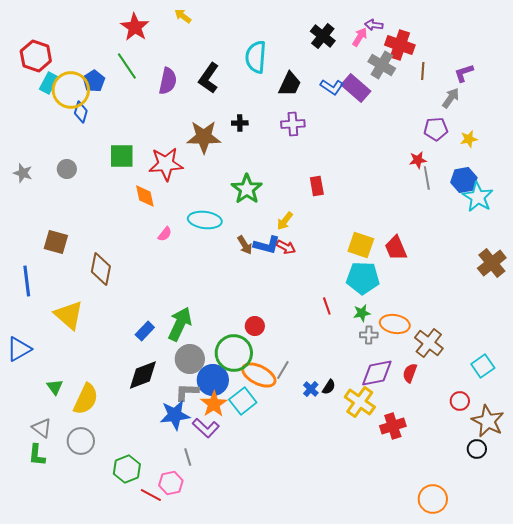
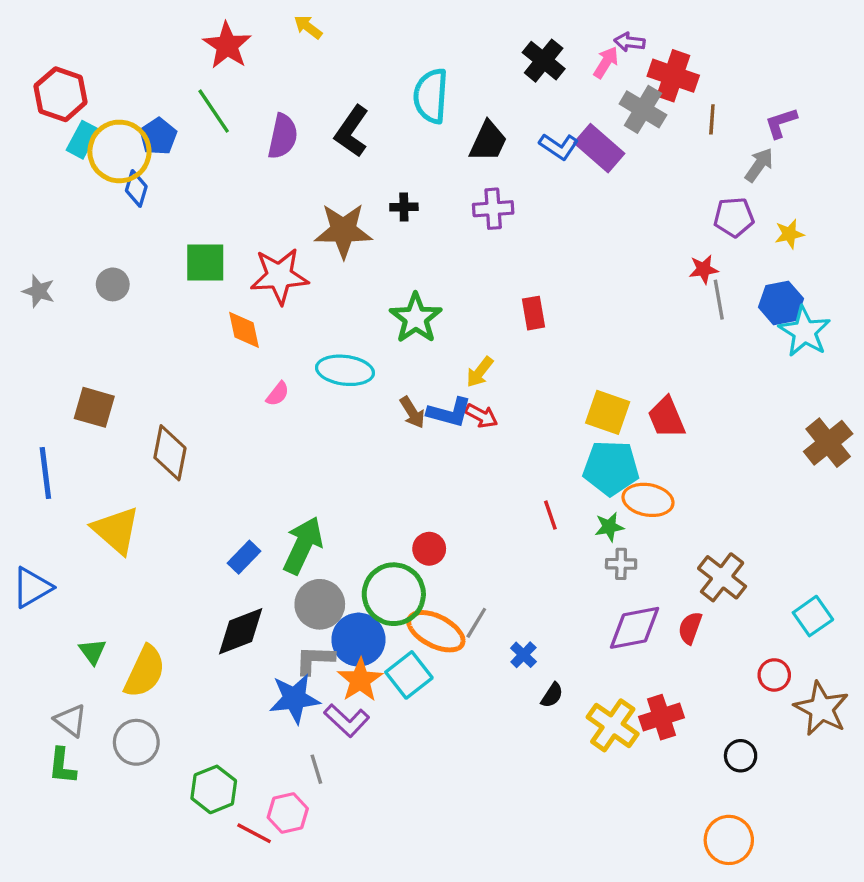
orange ellipse: (395, 324) -> (648, 500), moved
black semicircle: (329, 387) -> (552, 695), moved
yellow cross: (360, 402) -> (613, 725), moved
black circle: (477, 449) -> (741, 756), moved

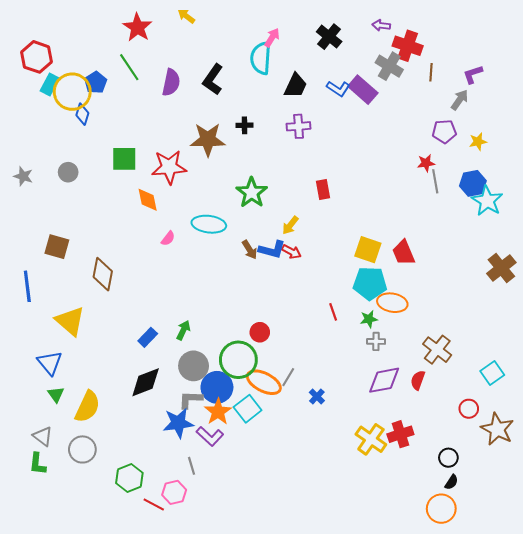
pink arrow: (606, 62) -> (272, 38), moved
green arrow: (303, 545) -> (183, 330), size x0.6
blue triangle: (32, 587) -> (50, 363), moved, turned -40
black semicircle: (552, 695) -> (451, 482), moved

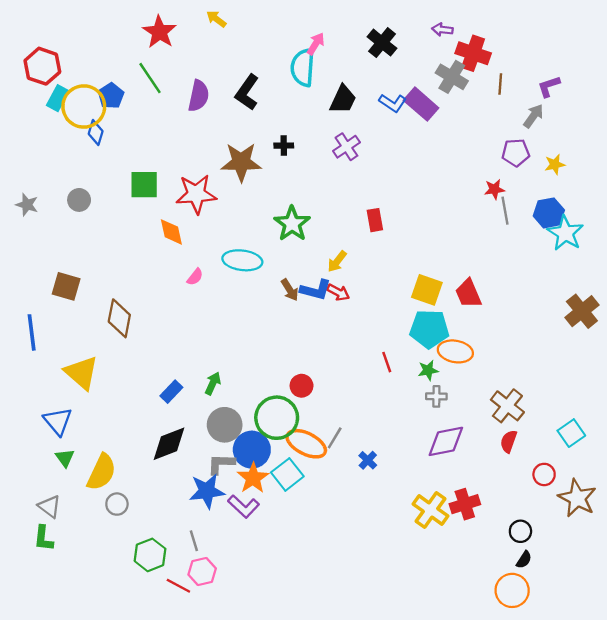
purple cross: (299, 126) -> (346, 147), turned -30
red semicircle: (418, 380) -> (509, 441), moved
gray circle: (82, 449) -> (117, 504), moved, size x0.7
gray line: (191, 466) -> (194, 541), moved

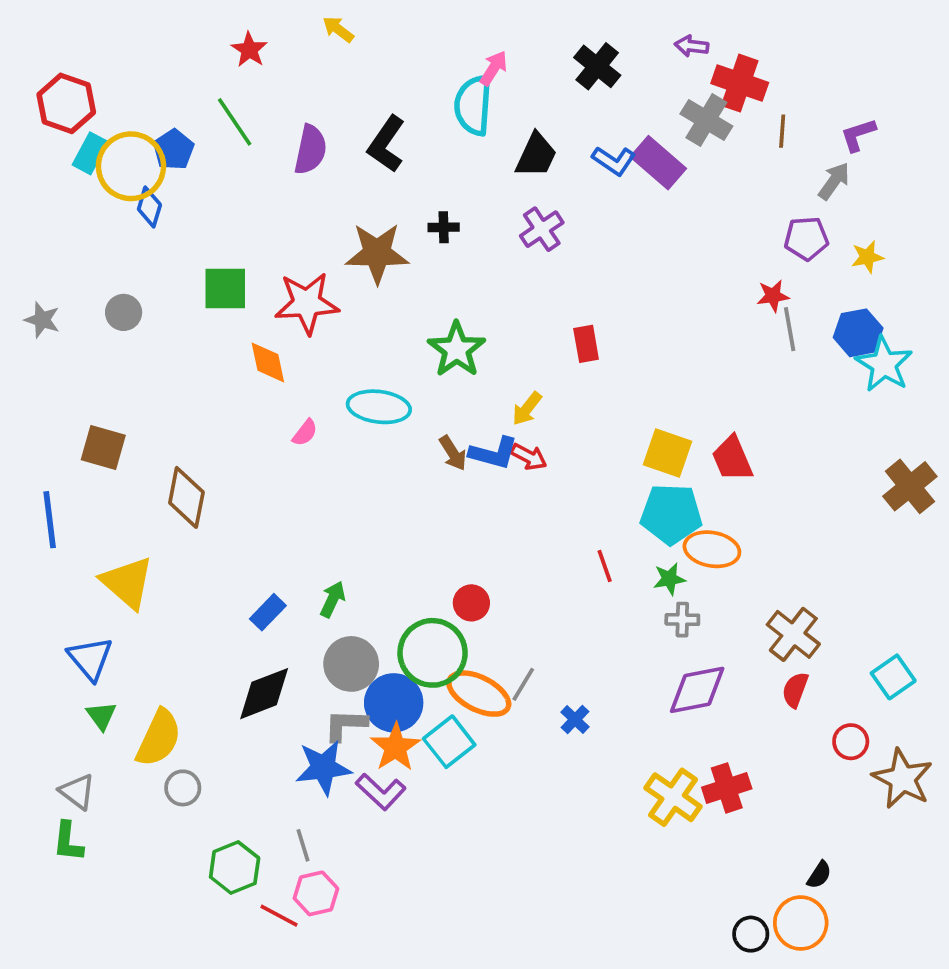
red star: (160, 32) -> (249, 50), size x0.7
black circle: (520, 531) -> (751, 934), moved

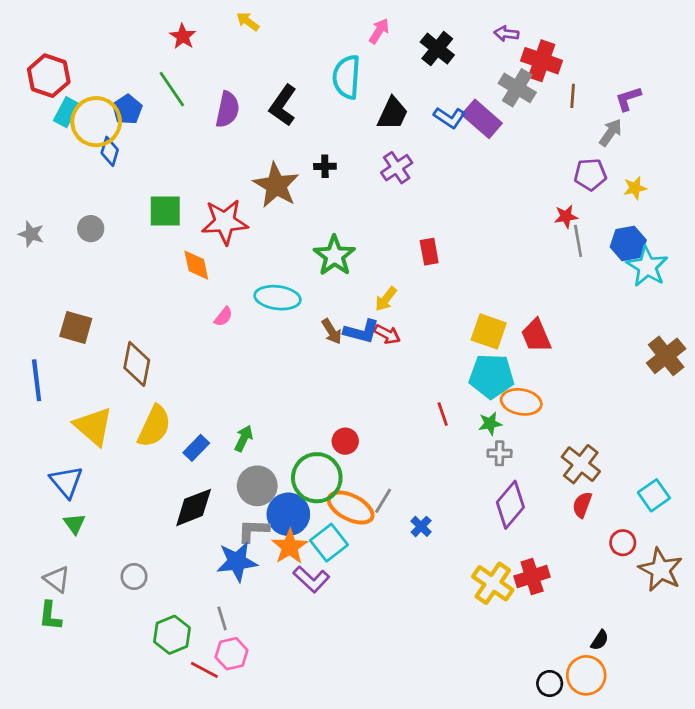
pink arrow: (494, 68) -> (379, 31), moved
brown star: (377, 253) -> (276, 185), turned 30
purple diamond: (697, 690) -> (510, 505), turned -39
yellow semicircle: (159, 738) -> (154, 426), moved
purple L-shape: (381, 792) -> (311, 579), moved

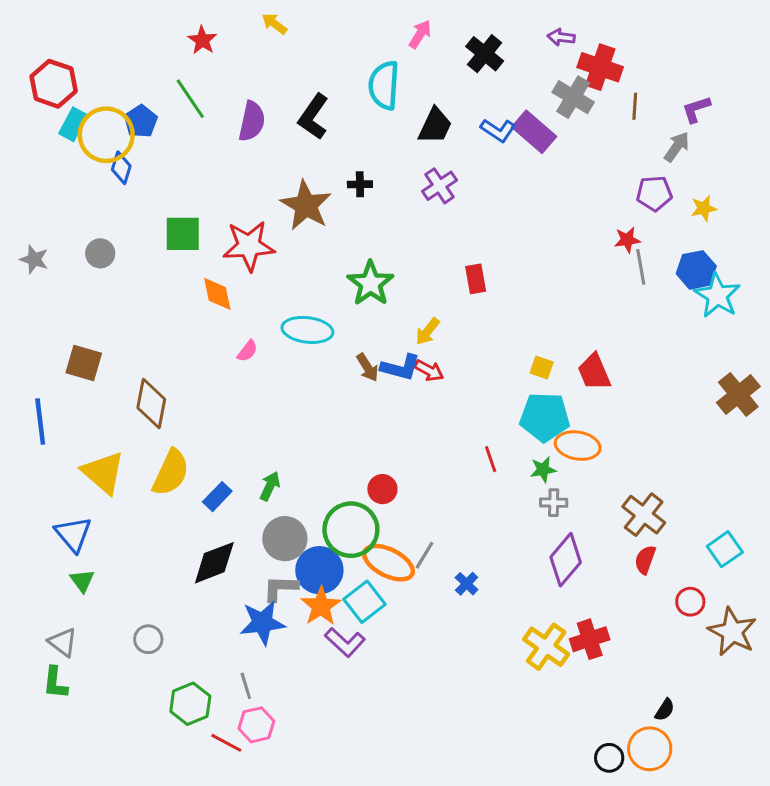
yellow square: (489, 331) -> (542, 367), size x0.6

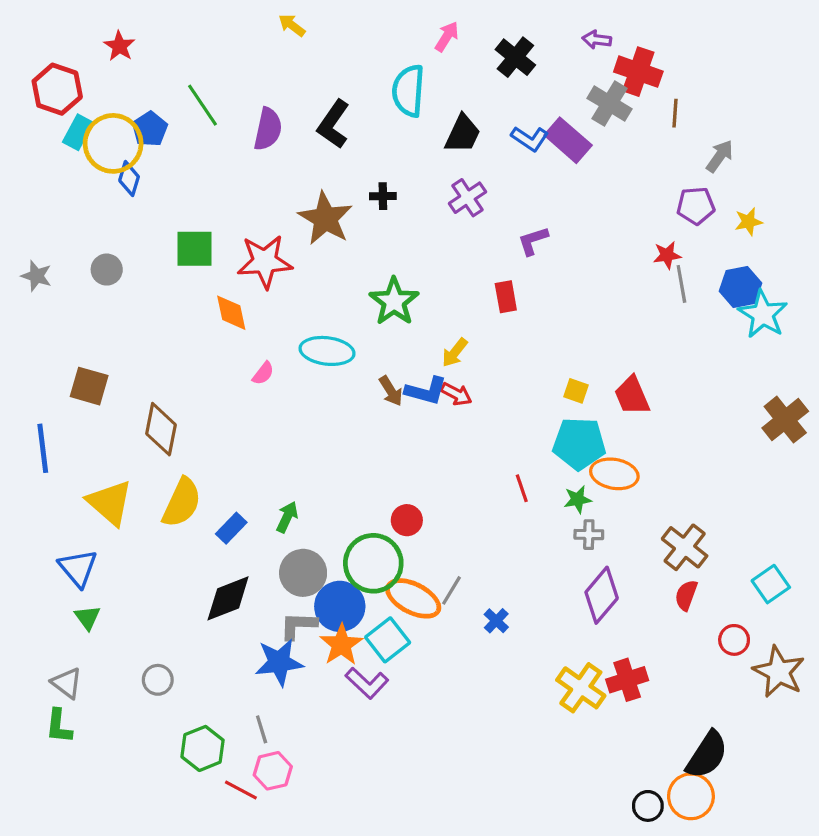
red star: (202, 40) -> (119, 46), moved
purple L-shape: (696, 109) -> (533, 241), moved
black semicircle: (665, 710) -> (707, 755), size x2.0

